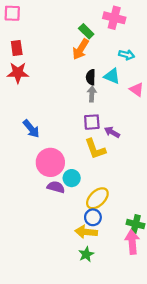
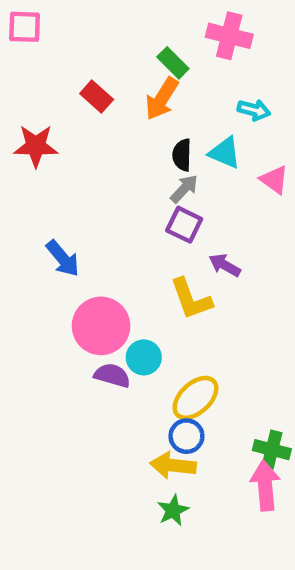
red rectangle: (17, 48) -> (97, 97), moved, turned -40
gray arrow: (92, 94) -> (184, 189), turned 40
purple square: (92, 122) -> (184, 225), moved, turned 30

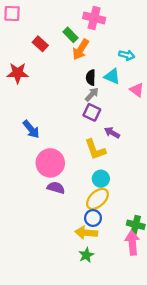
pink cross: (229, 36) -> (94, 18), moved
green rectangle: (173, 63) -> (70, 35), moved
red rectangle: (97, 97) -> (40, 44), moved
cyan circle: (144, 357) -> (101, 179), moved

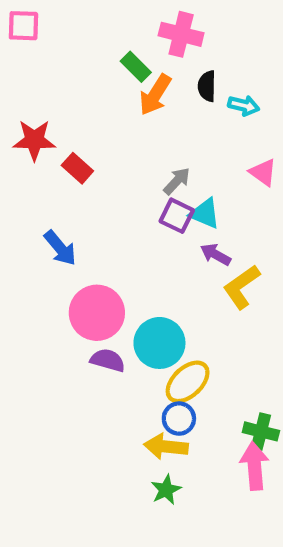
red rectangle: (40, 44) -> (77, 168), moved
cyan triangle: (112, 76) -> (205, 213), moved
black semicircle: (91, 78) -> (207, 86), moved
yellow L-shape: (95, 149) -> (242, 287), moved, turned 75
cyan circle: (101, 179) -> (159, 343), moved, size x1.5

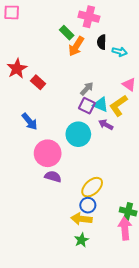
red star: (34, 140) -> (17, 69), turned -30
yellow L-shape: (242, 287) -> (119, 106), moved
cyan circle: (159, 343) -> (78, 134), moved

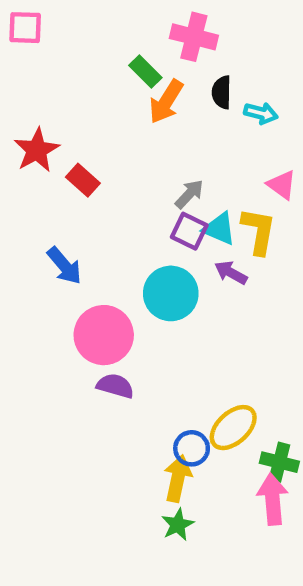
yellow L-shape: (119, 106) -> (259, 231), turned 135
yellow ellipse: (92, 187) -> (233, 428), moved
yellow arrow: (81, 219) -> (178, 478), turned 96

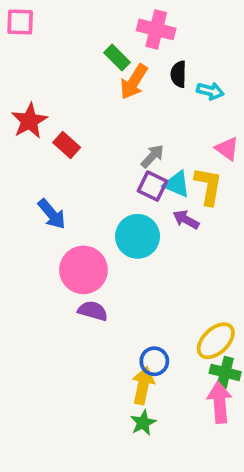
yellow ellipse: (233, 428) -> (216, 341), moved

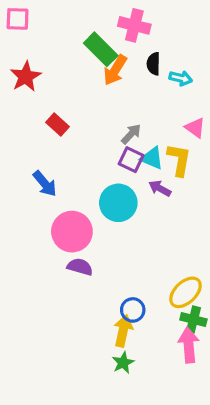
green rectangle: (117, 57) -> (101, 49), size x1.5
red star: (29, 121) -> (26, 76), moved

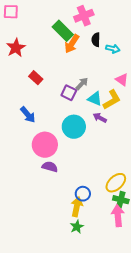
pink cross: (134, 25) -> (84, 16), turned -36
purple square: (131, 160) -> (69, 93), moved
yellow L-shape: (179, 160) -> (112, 100), turned 50

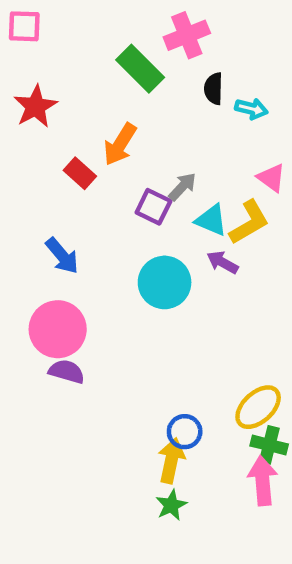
orange arrow: (72, 44) -> (120, 144), moved
pink circle: (45, 145) -> (58, 329), moved
purple semicircle: (50, 167) -> (67, 372), moved

